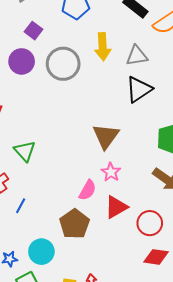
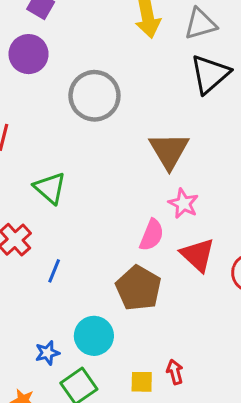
gray circle: (63, 64) -> (94, 96), moved
red triangle: (116, 207) -> (198, 255), turned -40

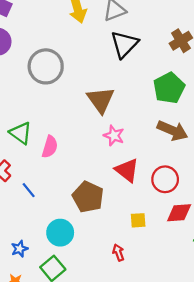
pink semicircle: (152, 235) -> (50, 147), moved
blue line: (54, 271) -> (29, 190), turned -56
blue star: (47, 353) -> (20, 249), moved
yellow square: (142, 382) -> (138, 220), moved

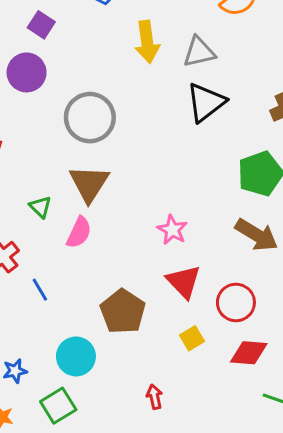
brown triangle: (101, 100) -> (89, 183), moved
green triangle: (21, 133) -> (40, 207), size x0.7
yellow square: (138, 220) -> (192, 338), moved, turned -35

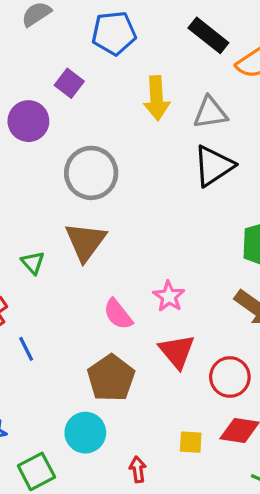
purple square: (41, 25) -> (69, 83), moved
pink semicircle: (79, 232) -> (118, 314), moved, turned 112
yellow square: (192, 338) -> (191, 442), moved, turned 30
cyan circle: (76, 356) -> (85, 433), moved

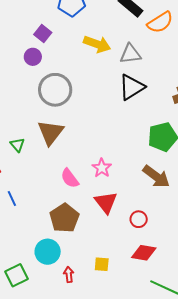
yellow arrow: (157, 98) -> (97, 44), turned -68
purple circle: (28, 121) -> (33, 57), moved, size x0.7
red circle: (230, 377) -> (139, 219), size x0.7
yellow square: (191, 442) -> (102, 264), moved
red arrow: (138, 469) -> (69, 275), moved

